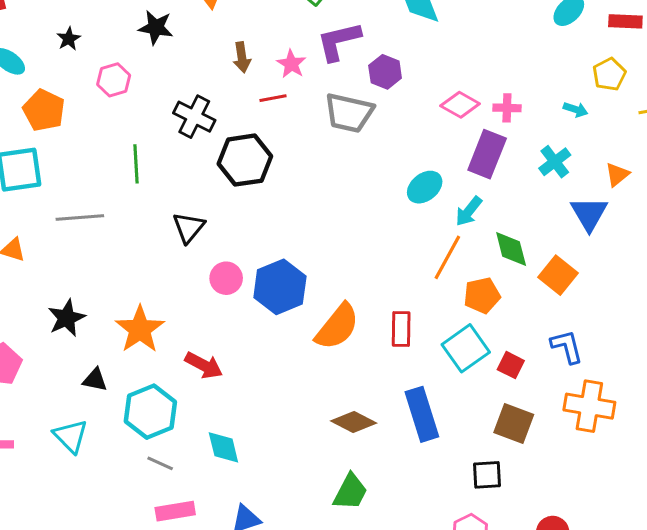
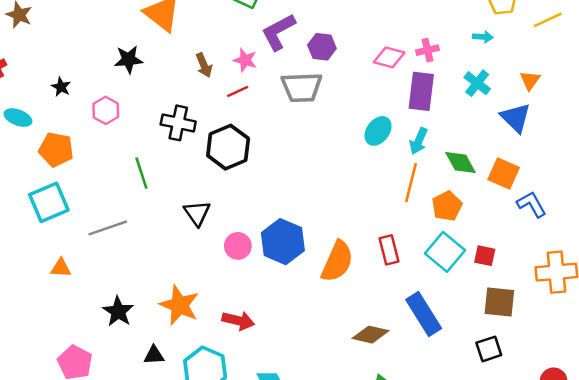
blue L-shape: (567, 347) -> (532, 204), moved

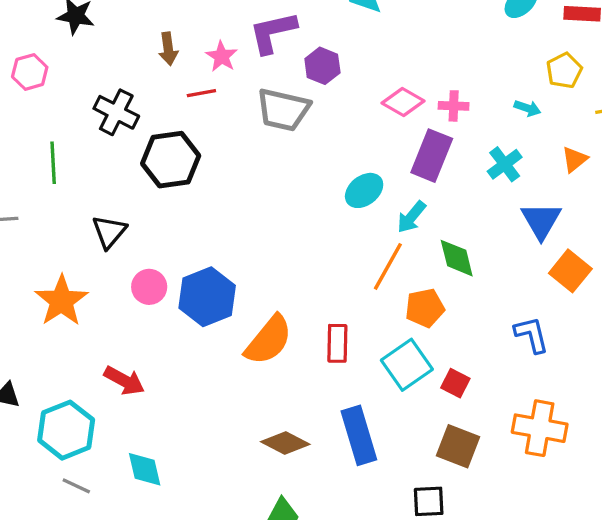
orange triangle: (530, 80) -> (575, 159), moved
orange square: (504, 174) -> (570, 271), moved
orange star: (179, 305) -> (61, 301), moved

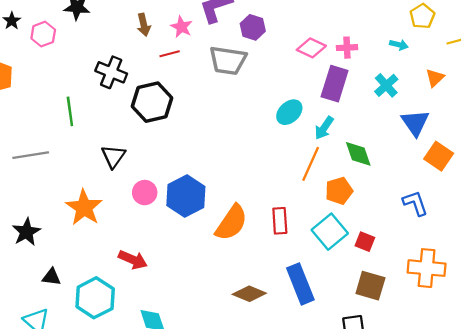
pink hexagon: (30, 72) -> (43, 34), moved

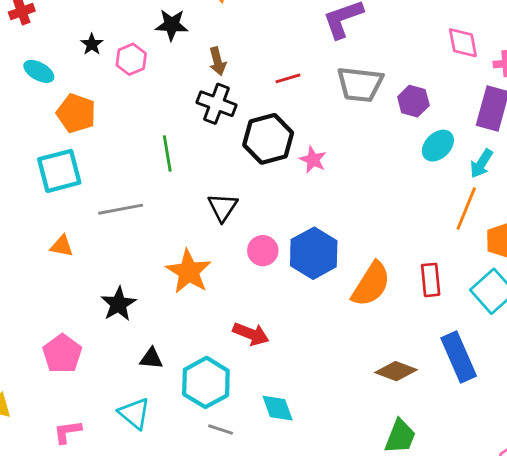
brown arrow: (144, 25) -> (217, 61), moved
pink star: (182, 27) -> (313, 160), moved
purple hexagon: (253, 27) -> (413, 101), moved
pink diamond: (311, 48) -> (463, 43), moved, turned 56

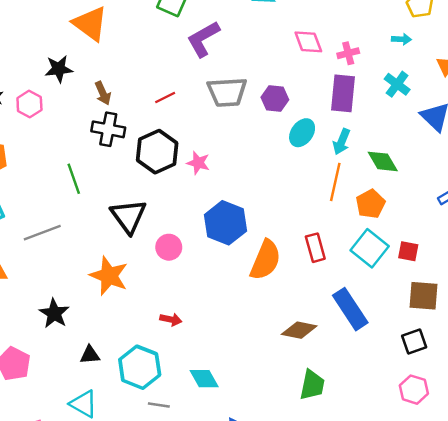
black triangle: (223, 207) -> (128, 216), size x1.4
blue hexagon: (314, 253) -> (225, 223), moved
red arrow: (251, 334) -> (171, 320), size x0.7

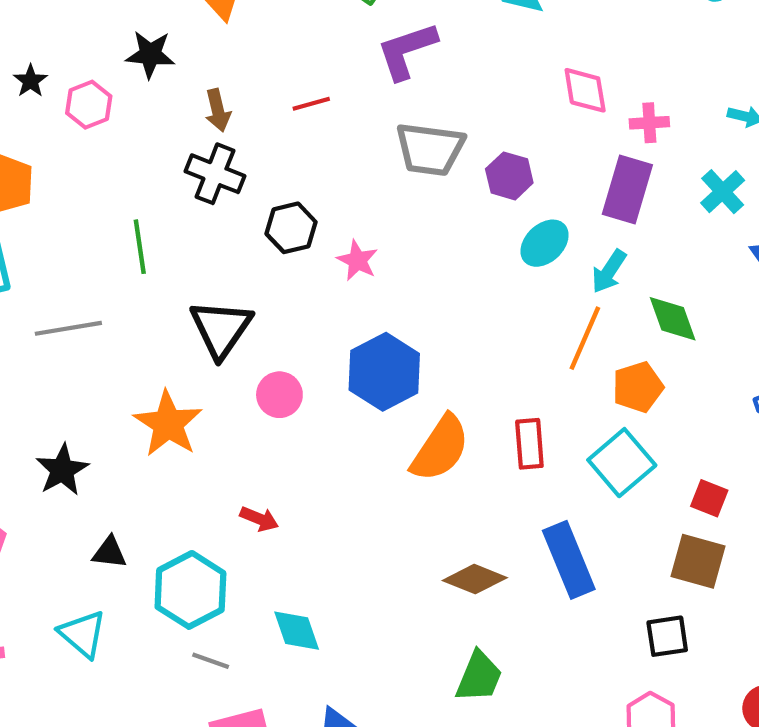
red line: (165, 98) -> (311, 104), moved
black hexagon: (157, 152) -> (291, 228), size x0.7
red square: (408, 251) -> (709, 498), moved

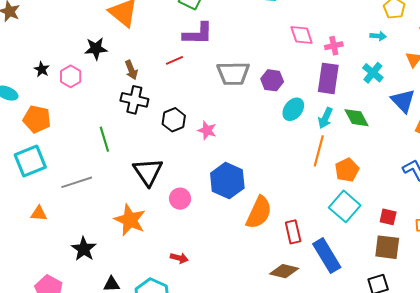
purple L-shape: (407, 51) -> (198, 34), moved, turned -152
green diamond: (673, 319) -> (357, 118), moved
red rectangle: (529, 444) -> (293, 232), moved

